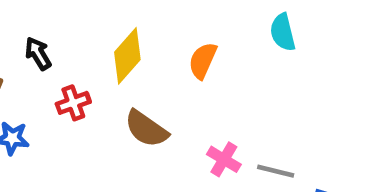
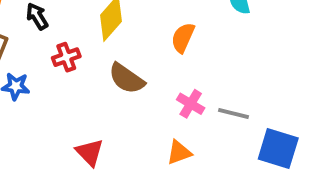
orange semicircle: (203, 61) -> (183, 38), moved

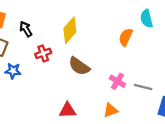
orange semicircle: (183, 38) -> (126, 37), moved
red triangle: (90, 152) -> (68, 110), moved, turned -48

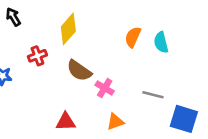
cyan semicircle: (147, 19) -> (161, 42), moved
black arrow: (26, 29) -> (13, 17), moved
pink cross: (117, 81) -> (105, 88), moved

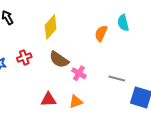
cyan semicircle: (161, 42) -> (123, 23), moved
red cross: (37, 56) -> (24, 57), moved
orange triangle: (115, 122) -> (76, 102), moved

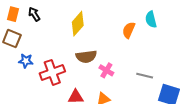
red cross: (24, 57) -> (52, 72), moved, size x1.6
brown semicircle: (59, 60) -> (86, 57), turned -42

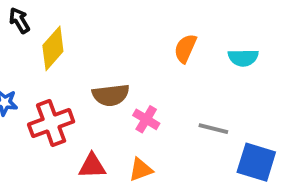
cyan semicircle: (151, 19) -> (243, 58), moved, turned -77
yellow diamond: (78, 24) -> (53, 48), moved

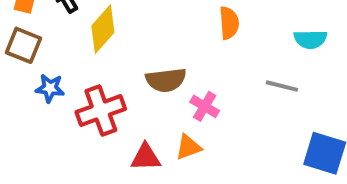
orange semicircle: (185, 48) -> (229, 23), moved, turned 152
gray line: (213, 129) -> (282, 86), moved
orange triangle: (141, 170) -> (188, 147), moved

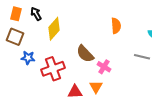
brown semicircle: (166, 80) -> (85, 54), turned 54
orange triangle: (188, 147) -> (96, 87), turned -40

